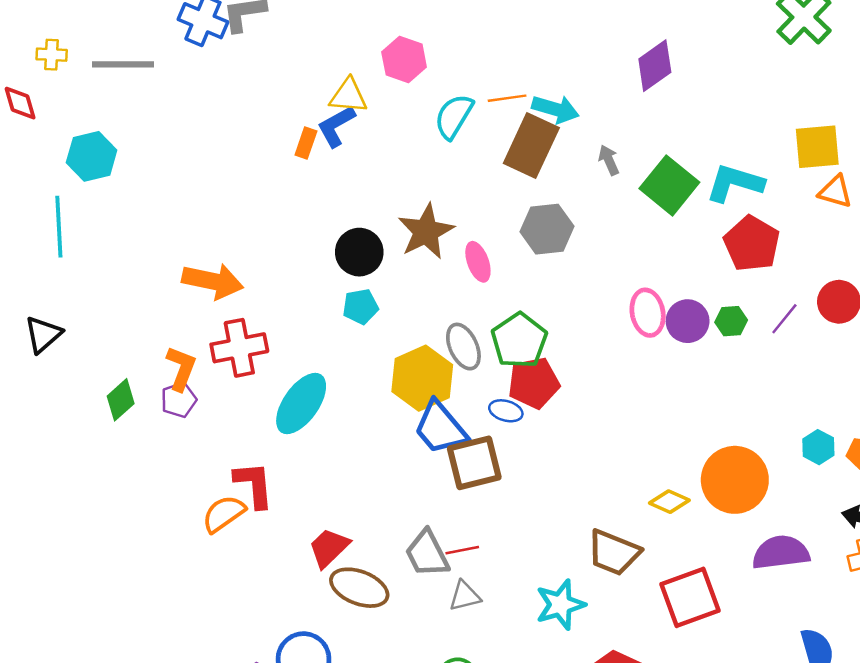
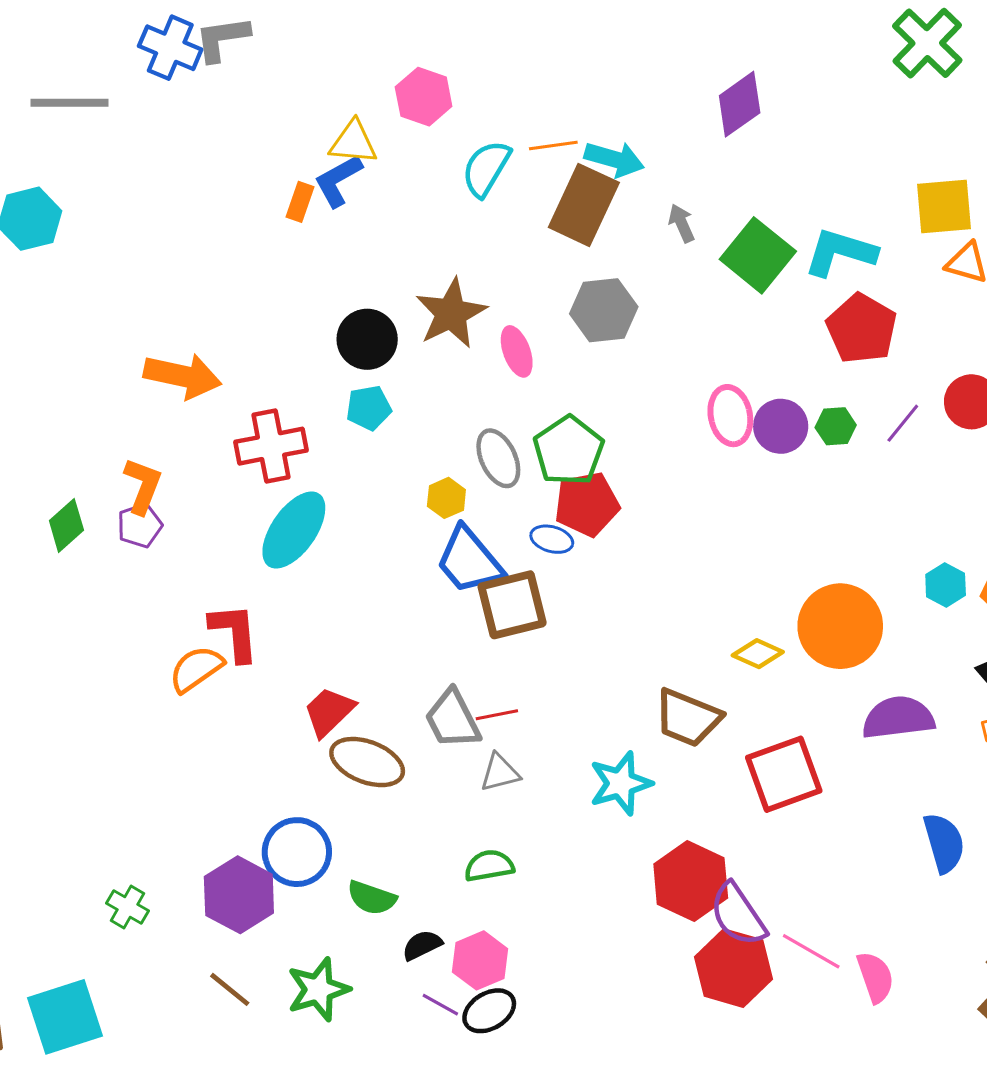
red cross: (239, 348) -> (271, 446), moved
yellow hexagon: (422, 378) -> (446, 498), size x0.5

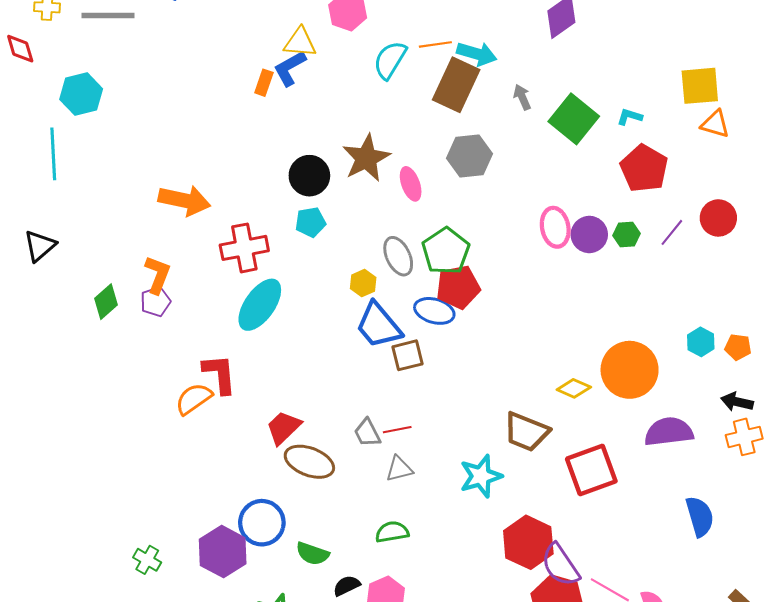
cyan L-shape: (840, 252) -> (630, 117), size x0.5
blue ellipse: (552, 539) -> (434, 311), size x1.4
brown square: (512, 605) -> (407, 355), size x0.7
gray trapezoid: (453, 719) -> (367, 433), size x0.7

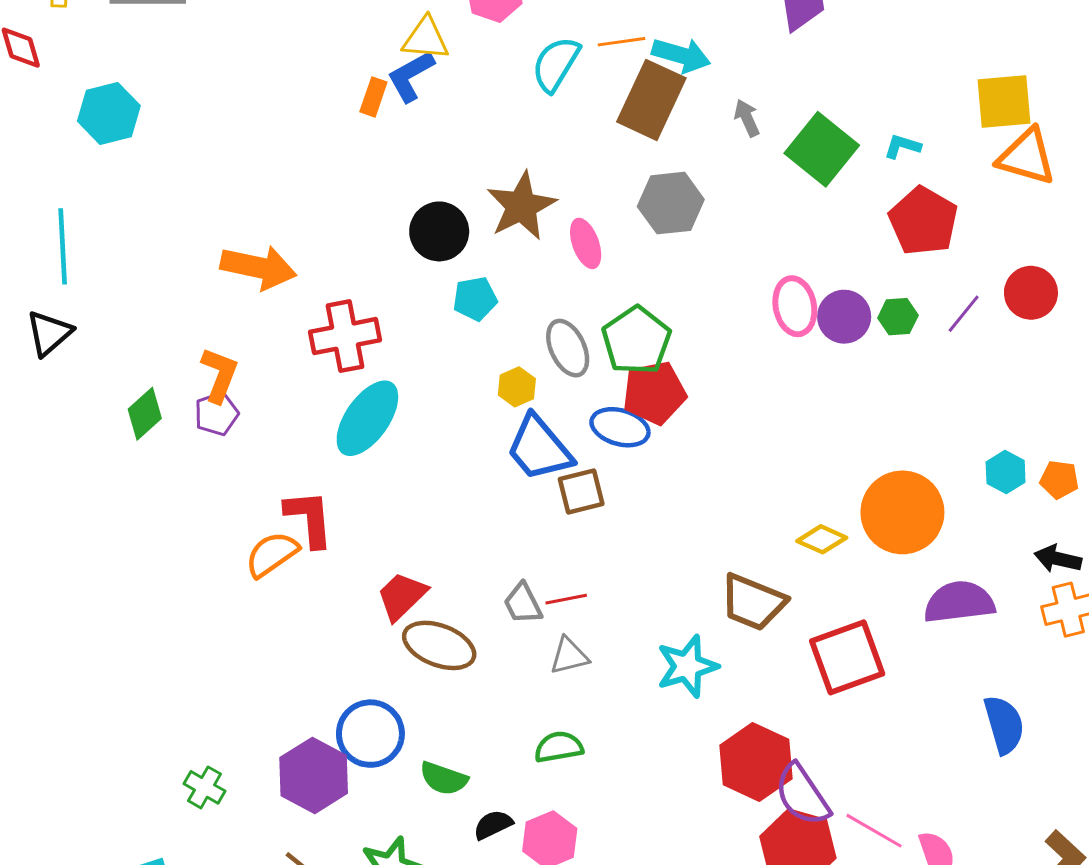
orange triangle: (715, 124) -> (1026, 157), size x1.4
cyan line: (53, 154) -> (63, 246), moved
cyan pentagon: (310, 222) -> (475, 299), moved

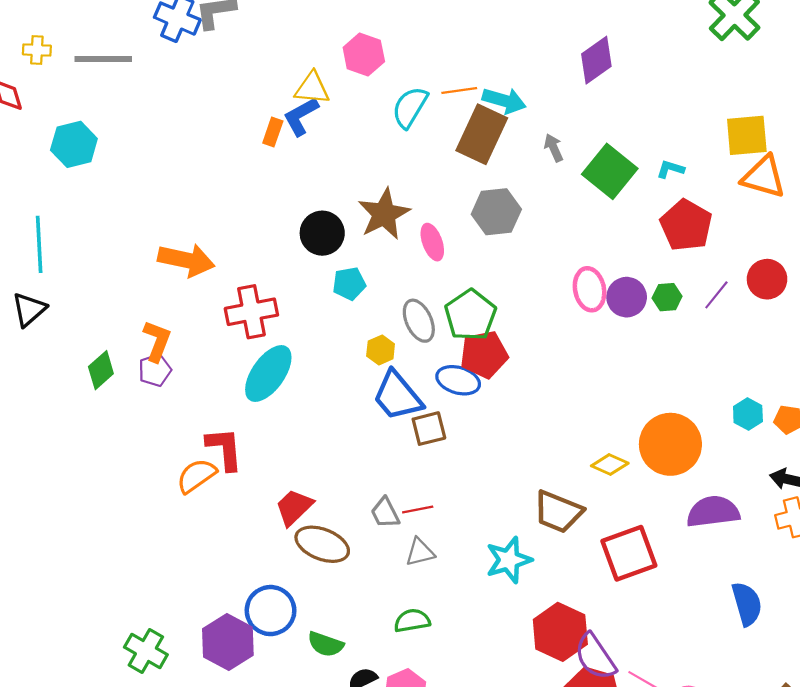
green cross: (205, 787) -> (146, 651), size x1.4

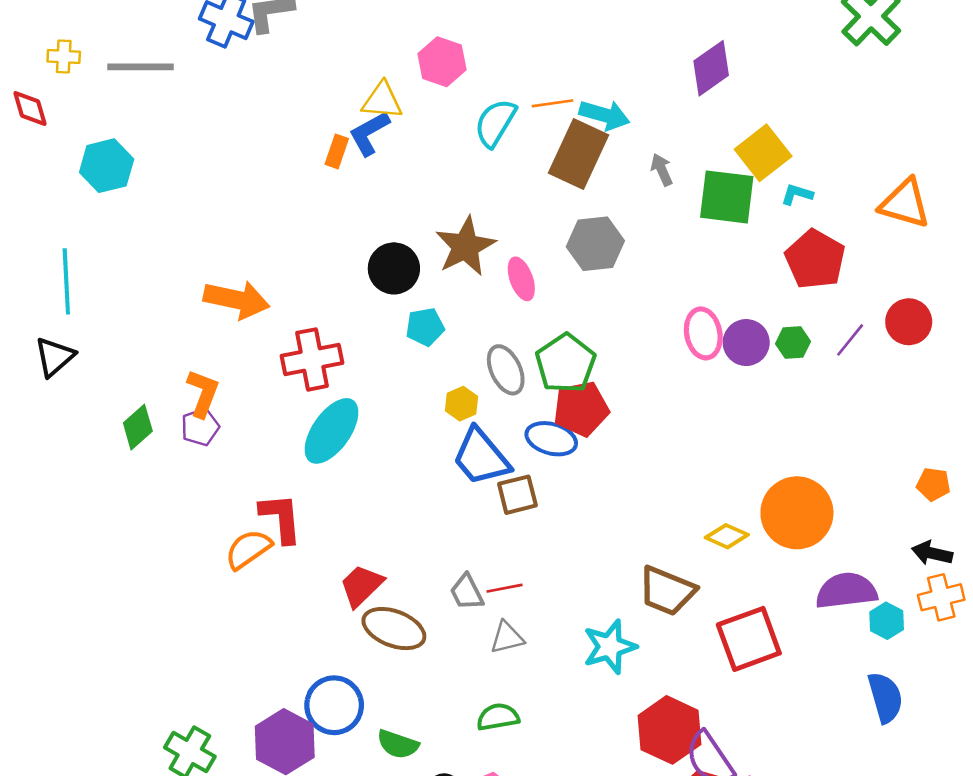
yellow square: (747, 135) -> (763, 153), moved, turned -33
green square: (610, 171) -> (727, 197), turned -32
cyan hexagon: (748, 414) -> (887, 621), moved

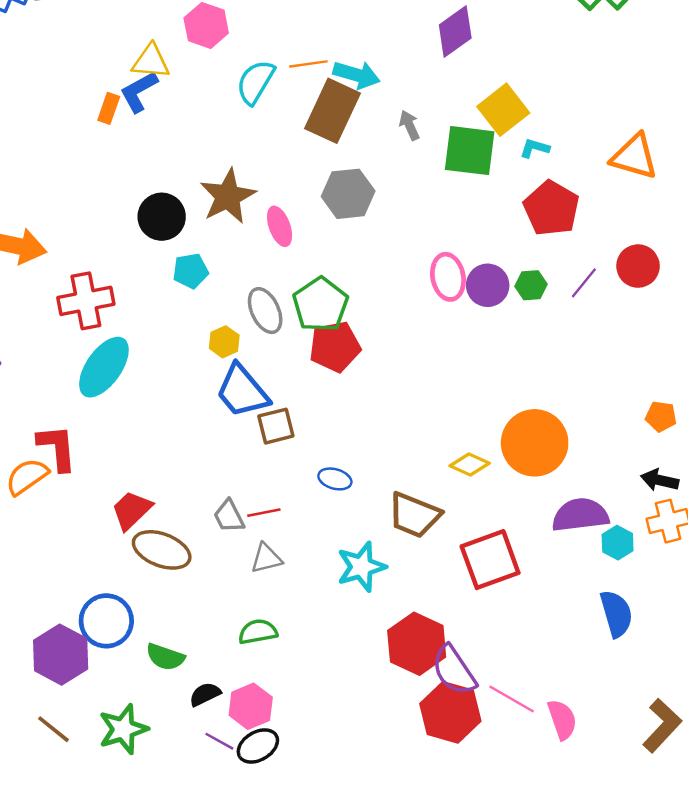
blue ellipse: (551, 439) -> (335, 479), moved, size x0.7

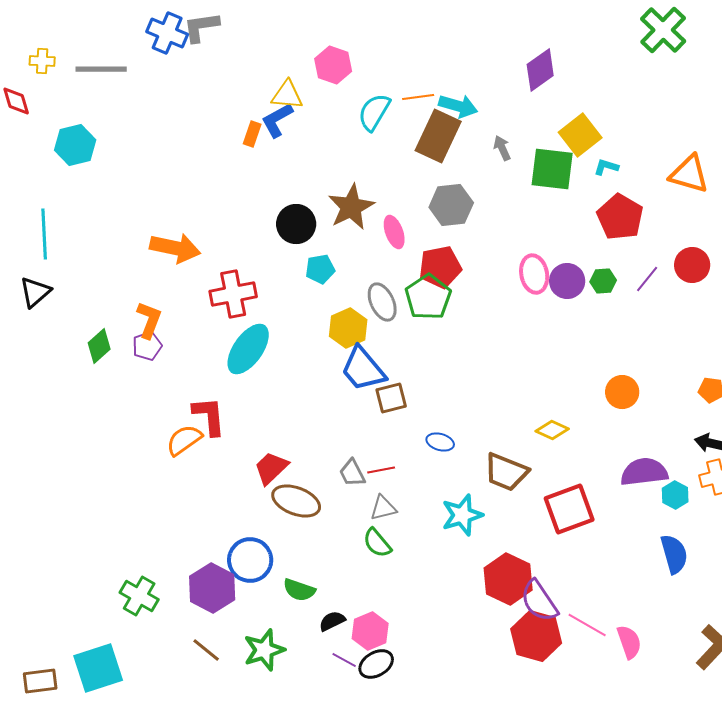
yellow hexagon: (224, 342) -> (348, 328), size x1.5
red pentagon: (335, 347) -> (440, 267), moved
orange circle: (535, 443) -> (622, 392), moved, size x0.6
green semicircle: (258, 632) -> (377, 543), moved, turned -120

